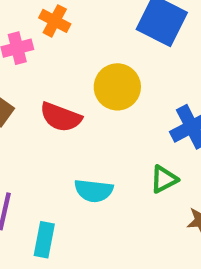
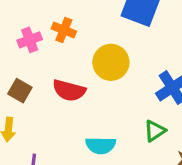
orange cross: (55, 21) -> (64, 30), moved

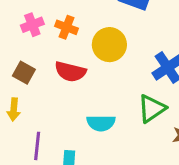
orange cross: (64, 30) -> (67, 27), moved
green triangle: (155, 131) -> (152, 109), size x1.4

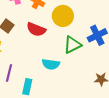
green triangle: (152, 109) -> (72, 45), moved

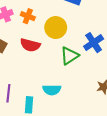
cyan semicircle: (51, 64) -> (52, 90), moved

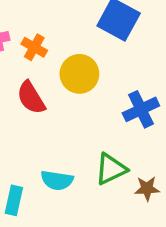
red semicircle: (30, 45) -> (31, 98), turned 36
green triangle: (69, 56) -> (111, 169), moved

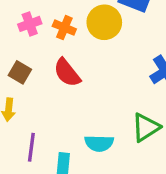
yellow circle: (79, 74) -> (104, 22), moved

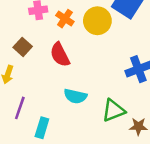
cyan semicircle: (99, 143) -> (75, 96), moved

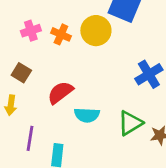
red semicircle: (60, 55) -> (60, 93), moved, turned 90

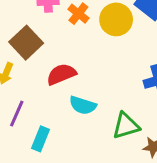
brown square: (21, 73) -> (26, 43), size x1.5

